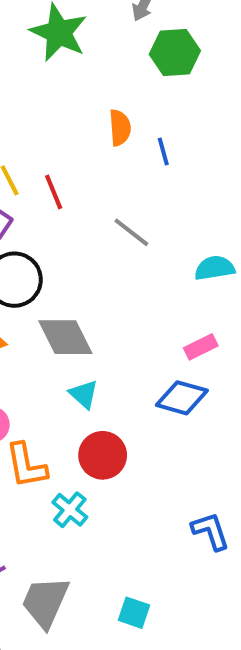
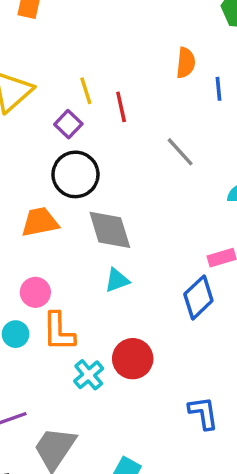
cyan triangle: (84, 394) -> (117, 280), turned 48
blue diamond: (182, 398) -> (198, 297), turned -69
red circle: (103, 455) -> (133, 359), moved

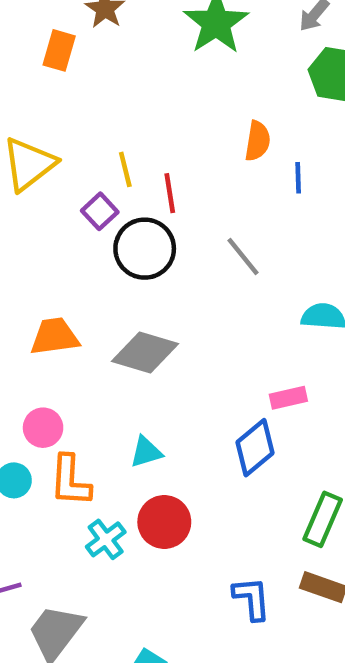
black circle: (75, 174) -> (145, 249), moved
gray diamond: (110, 230) -> (145, 353), turned -60
cyan triangle: (117, 280) -> (146, 452), moved

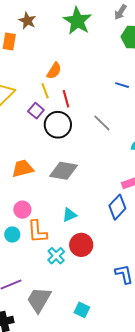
orange semicircle: (258, 141) -> (54, 71), moved, turned 30
blue line: (298, 178) -> (122, 85), turned -64

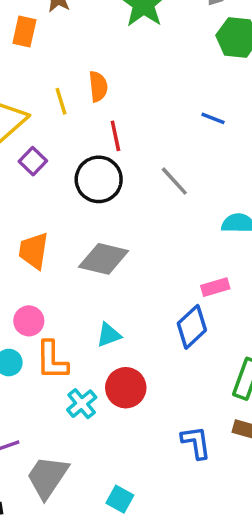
orange semicircle: (54, 71) -> (98, 86), turned -42
yellow line: (45, 91) -> (61, 101), moved
purple square: (36, 111) -> (33, 161), moved
orange trapezoid: (23, 169) -> (34, 251), turned -70

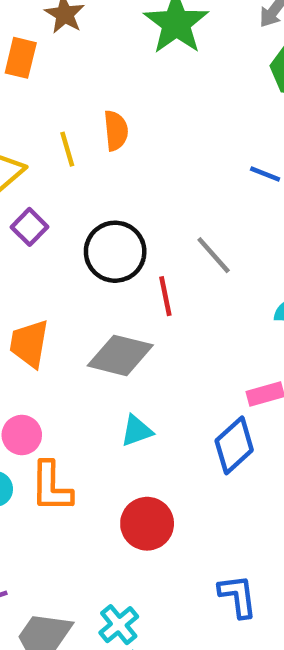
red line: (115, 136) -> (165, 296), moved
cyan triangle: (109, 335) -> (137, 431), moved
cyan cross: (82, 404) -> (119, 625), moved

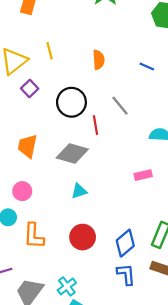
orange semicircle: (116, 131) -> (99, 60), moved
blue diamond: (234, 445) -> (125, 243), moved
orange L-shape: (51, 487) -> (34, 236), moved

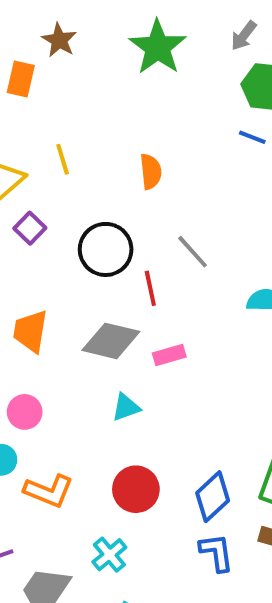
blue line: (147, 66) -> (252, 137), moved
pink rectangle: (143, 175) -> (169, 355), moved
orange L-shape: (34, 236) -> (49, 491), turned -68
cyan cross: (67, 286) -> (109, 555), moved

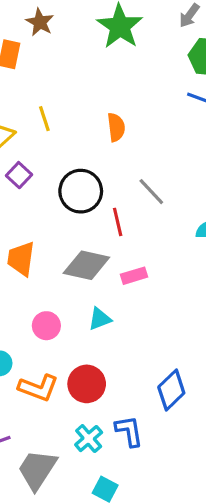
pink circle: (25, 412) -> (46, 326), moved
red circle: (136, 489) -> (87, 384), moved
blue L-shape: (217, 552) -> (129, 431), moved

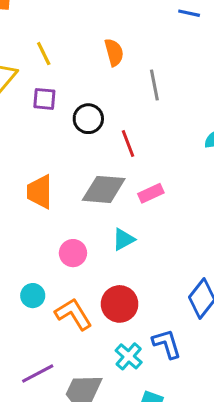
purple square: (19, 175) -> (44, 99), moved, turned -30
black circle: (81, 191) -> (88, 119), size x0.7
gray line: (151, 192) -> (154, 85), moved, turned 40
orange L-shape: (38, 388) -> (73, 314), turned -135

